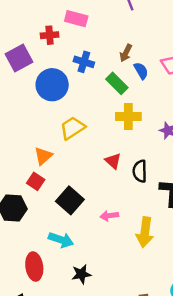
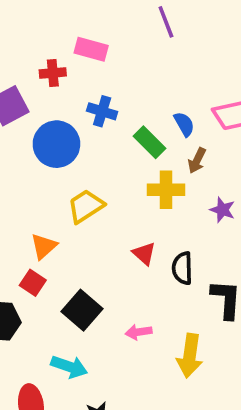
brown arrow: (126, 53) -> (197, 161), moved

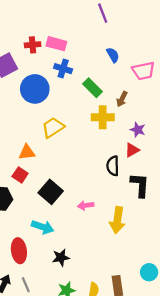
pink rectangle: (91, 49) -> (56, 44), moved
blue semicircle: (184, 124) -> (113, 55), moved
orange triangle: (44, 246) -> (27, 152), turned 36
red triangle: (144, 254) -> (132, 150), moved, turned 49

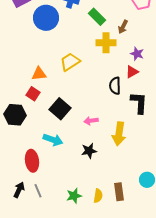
yellow trapezoid: (53, 127) -> (70, 62), moved
black star: (61, 258) -> (89, 151), moved

